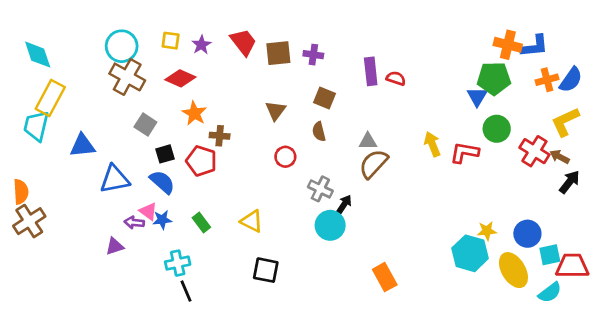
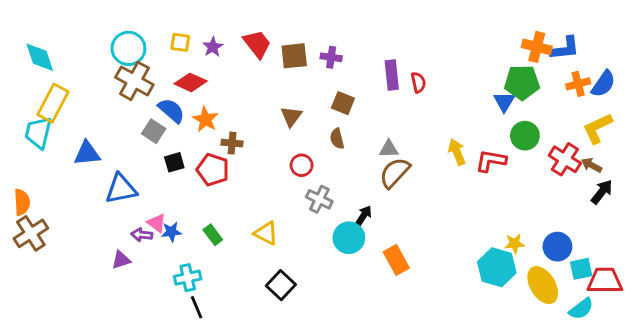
red semicircle: (396, 78) -> (418, 82), turned 60
blue semicircle: (162, 182) -> (171, 111), moved
gray cross: (320, 189) -> (319, 199), moved
black square: (266, 270) -> (281, 285), turned 32
orange rectangle: (385, 277) -> (396, 260), moved

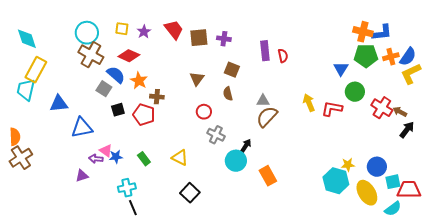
green pentagon: (522, 82) -> (366, 56), moved
yellow L-shape: (597, 128) -> (411, 74), moved

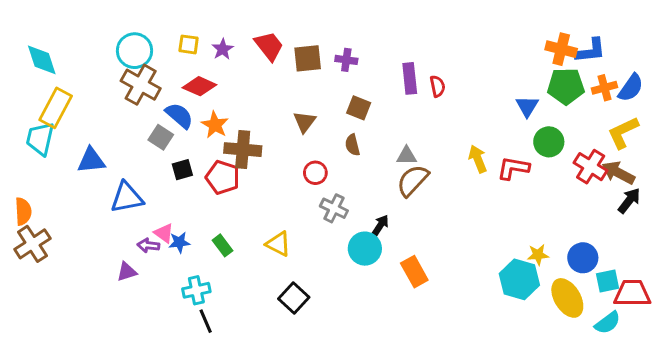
yellow L-shape: (411, 74) -> (623, 133), moved
brown cross: (157, 97) -> (243, 150), size x1.6
brown arrow: (400, 112) -> (618, 173), size x1.5

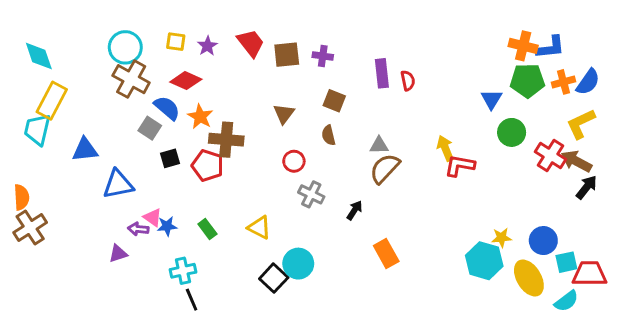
red L-shape: (513, 168) -> (460, 166), moved
cyan circle: (365, 249) -> (298, 264), moved

